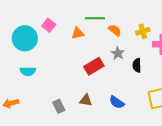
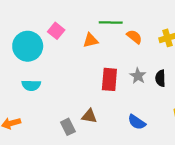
gray star: (118, 53) -> (138, 76), moved
red rectangle: (94, 66) -> (109, 79), turned -54
brown triangle: (86, 100) -> (89, 116), moved

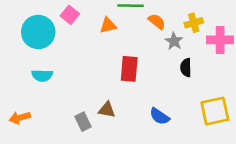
gray star: (138, 76) -> (174, 41), moved

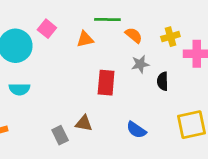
gray star: (174, 41) -> (140, 64), moved, turned 30

